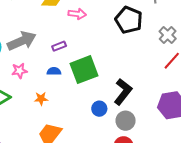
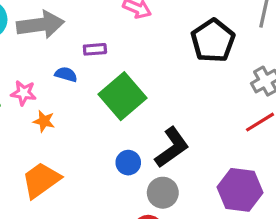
green square: (84, 70) -> (122, 96), turned -36
pink star: (19, 71) -> (24, 93), moved
blue semicircle: (54, 71) -> (66, 74), moved

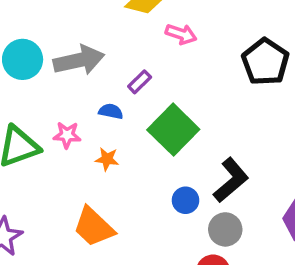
purple rectangle: (95, 49) -> (140, 82), turned -35
orange star: (44, 121) -> (107, 159), moved
orange trapezoid: (41, 180) -> (94, 227), turned -96

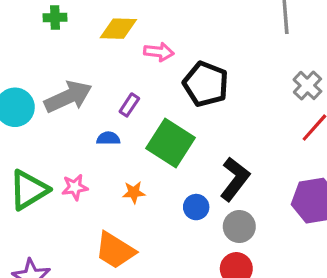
black pentagon: (265, 62) -> (206, 84), moved
pink star: (67, 135) -> (75, 187), moved
orange star: (107, 159) -> (134, 192), moved

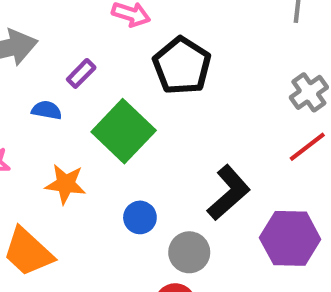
black L-shape: (235, 179) -> (229, 193), moved
orange star: (134, 192) -> (66, 184), size x1.4

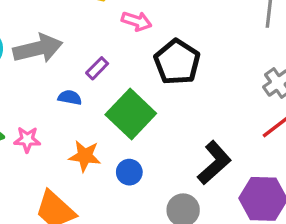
blue circle: (140, 217) -> (129, 172), moved

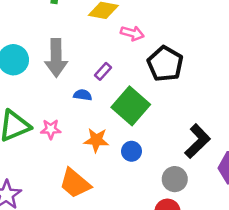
gray arrow: (38, 48) -> (56, 58), turned 105

